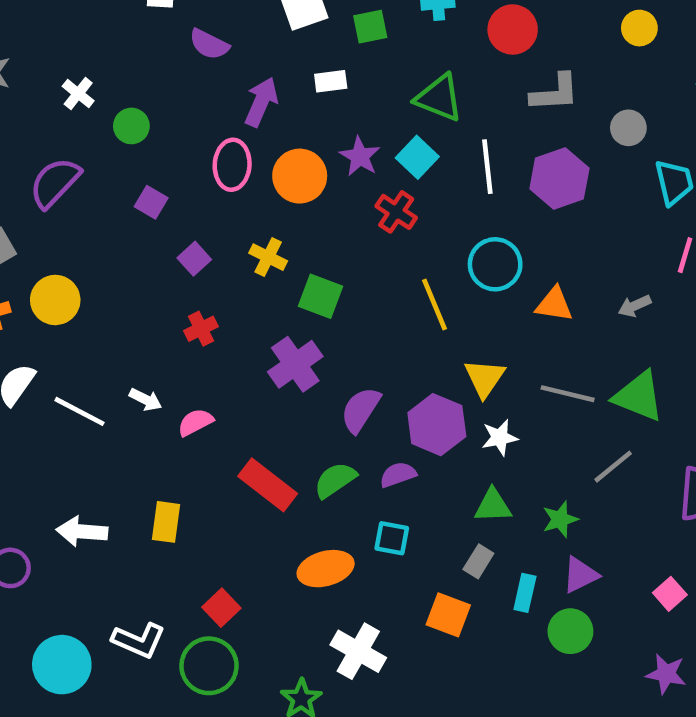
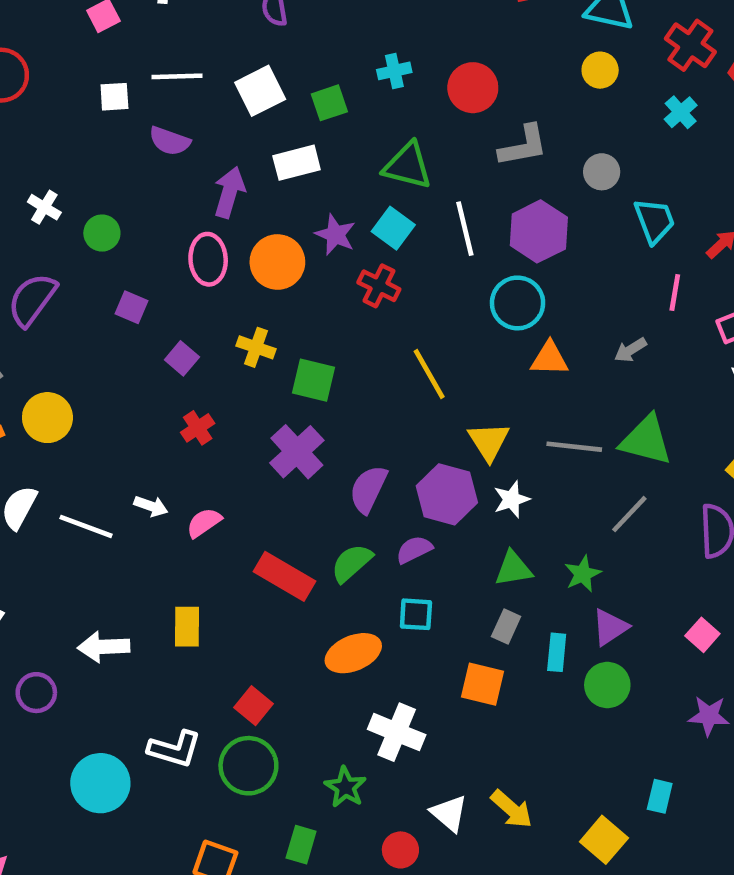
white rectangle: (331, 81) -> (297, 163), size x1.4
cyan circle: (495, 264) -> (518, 303), moved

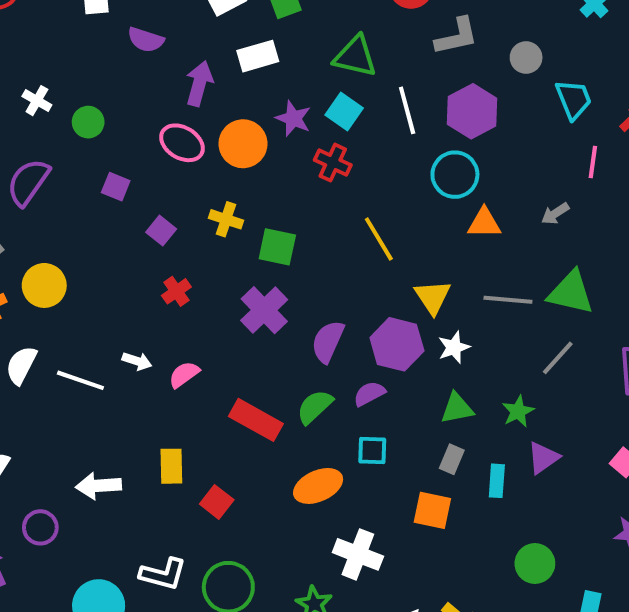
pink ellipse: (208, 259) -> (182, 143), turned -54
green circle: (607, 685) -> (535, 563), moved
red square: (254, 706) -> (217, 502), moved

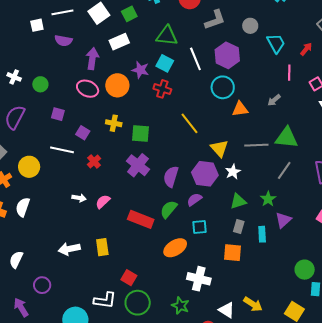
white line: (80, 380) -> (62, 150), moved
white arrow: (99, 486) -> (69, 249), moved
red square: (217, 502) -> (129, 278), moved
green circle: (535, 563) -> (305, 270), moved

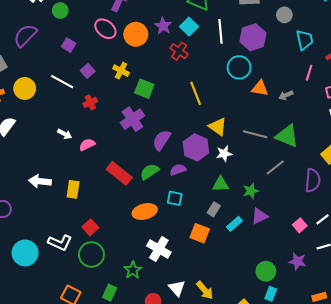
orange triangle: (240, 109) -> (260, 88), moved
yellow triangle: (219, 148) -> (218, 127), turned -30
cyan rectangle: (262, 234) -> (234, 224), turned 35

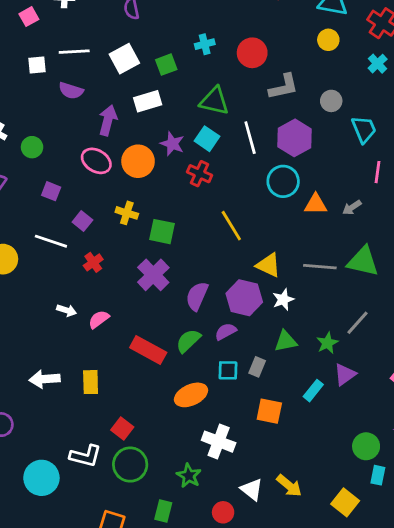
gray line: (275, 168) -> (357, 323), moved
gray rectangle: (214, 209) -> (257, 367), moved

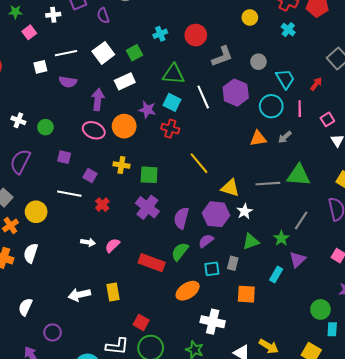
cyan circle: (283, 181) -> (271, 106), moved

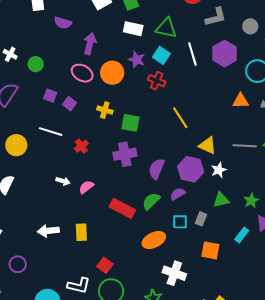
white rectangle: (125, 81) -> (133, 29), moved, turned 30
purple square: (90, 176) -> (69, 104), moved
purple cross: (147, 207) -> (125, 154), turned 35

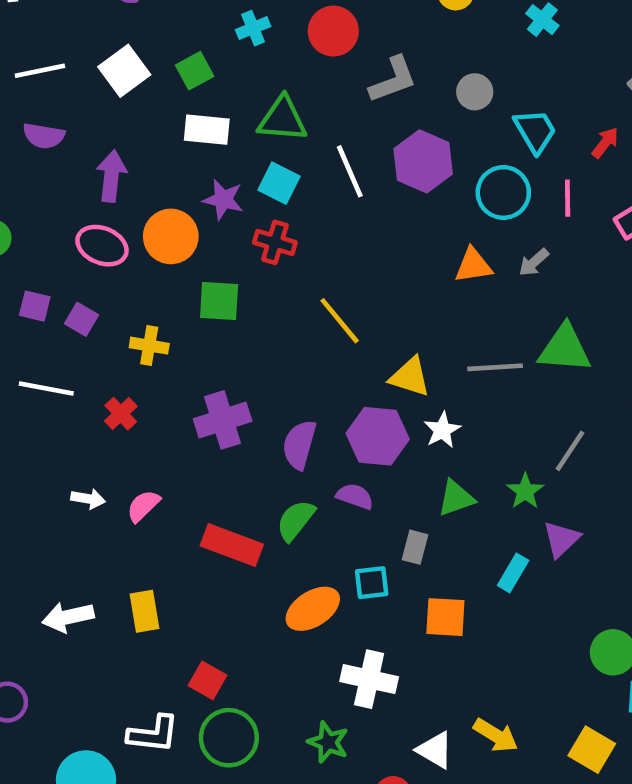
yellow cross: (105, 110) -> (149, 346), moved
green square: (130, 123) -> (219, 301), moved
purple semicircle: (178, 194) -> (355, 496), turned 56
cyan square: (180, 222) -> (372, 583), moved

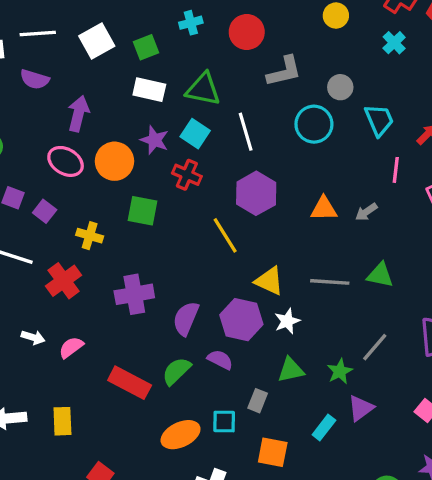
purple hexagon: (423, 161) -> (256, 193), moved
cyan circle: (503, 192) -> (314, 124), moved
green triangle: (565, 349) -> (380, 275), size x0.7
red cross: (121, 414) -> (64, 281), size x1.5

